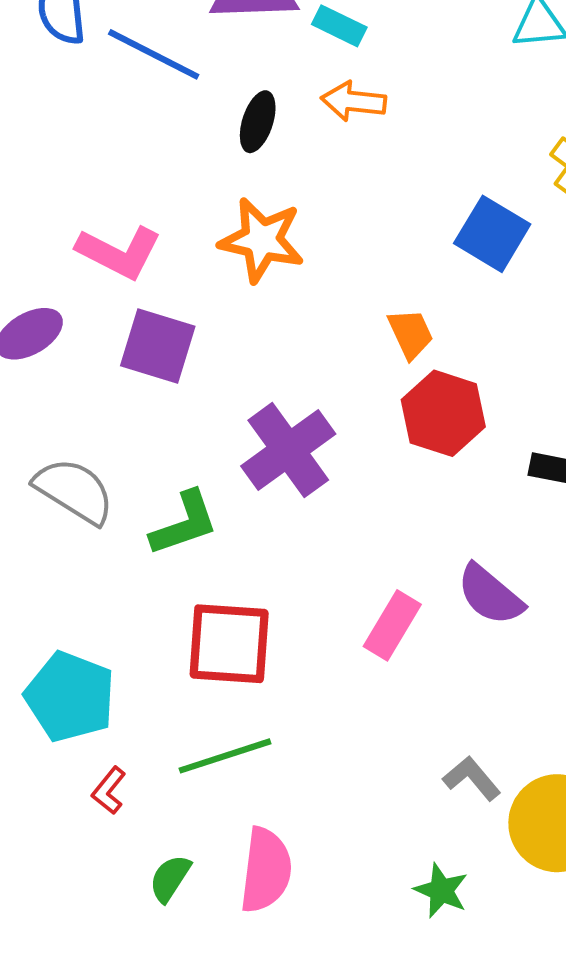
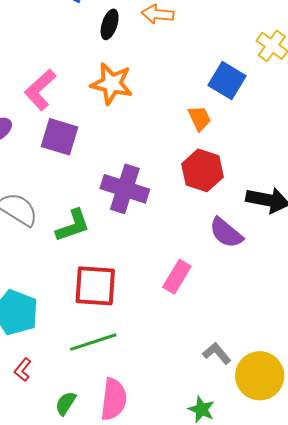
pink L-shape: (119, 252) -> (40, 90), turned 111
orange trapezoid: (411, 334) -> (199, 118), moved
purple cross: (288, 450) -> (125, 189), turned -36
purple semicircle: (490, 595) -> (226, 233), moved
red L-shape: (109, 791) -> (23, 370), moved

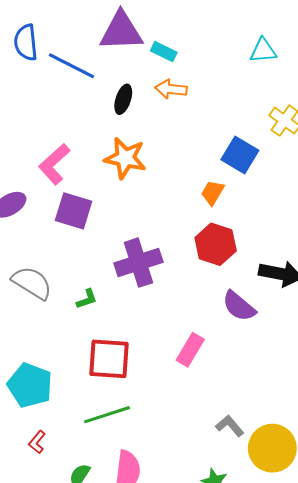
orange trapezoid: (199, 118) -> (212, 193), turned -124
purple cross: (125, 189) -> (138, 263), turned -36
green L-shape: (73, 226) -> (87, 299), size x0.6

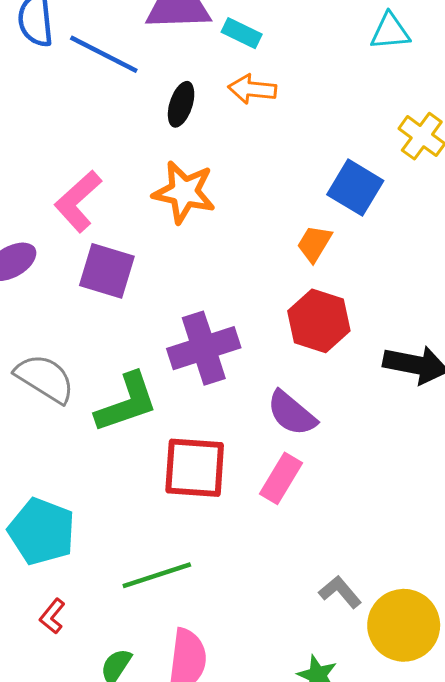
green L-shape: (87, 299) -> (127, 403), size x2.0
purple semicircle: (239, 306) -> (292, 413), moved
red square: (109, 359) -> (195, 468), moved

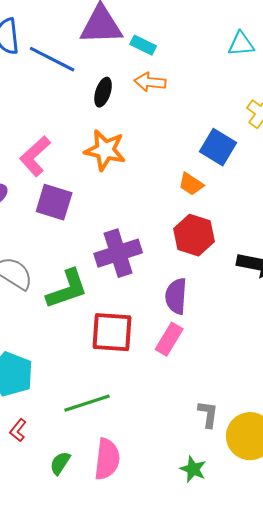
orange trapezoid: (314, 244) -> (191, 184), turned -88
purple semicircle: (292, 413) -> (176, 296), turned 54
gray L-shape: (340, 592) -> (208, 414), turned 48

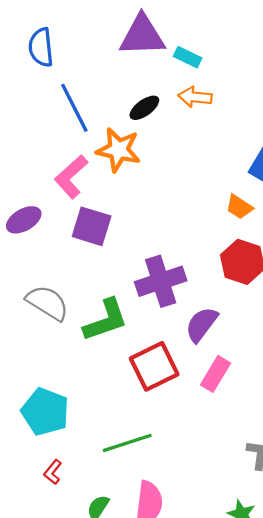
blue line: (52, 59) -> (74, 108), moved, turned 36
black ellipse: (103, 92) -> (144, 108), turned 36
orange star: (105, 150) -> (119, 150), moved
purple semicircle: (176, 296) -> (202, 324), moved, turned 33
red square: (112, 332) -> (154, 366), turned -30

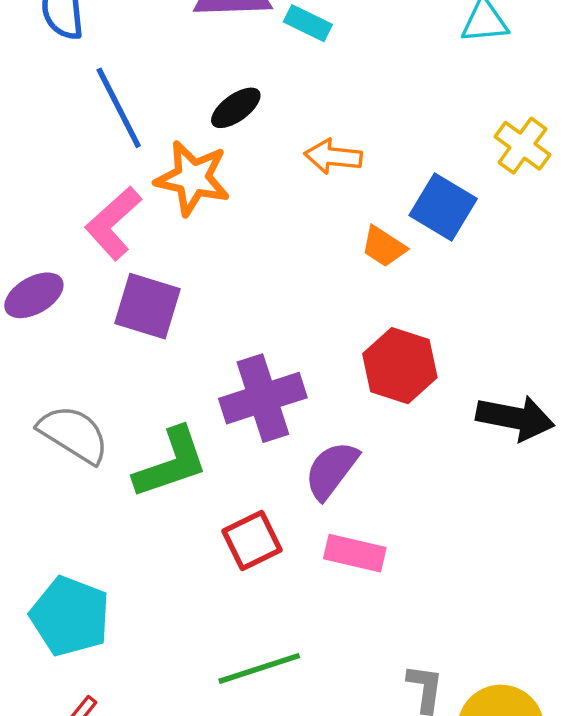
orange arrow: (195, 97) -> (333, 157), moved
orange trapezoid: (239, 207) -> (384, 247), moved
red square: (154, 366) -> (252, 540), size x0.7
pink rectangle: (216, 374) -> (355, 553), turned 72
green line: (127, 443) -> (259, 668), moved

